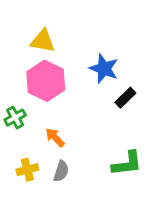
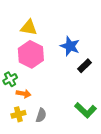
orange arrow: (55, 137) -> (24, 94), moved, turned 144
green L-shape: (127, 164) -> (86, 110), turned 50

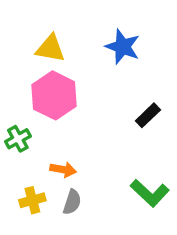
blue star: (70, 46) -> (123, 47), moved
orange arrow: (24, 94) -> (63, 170), moved

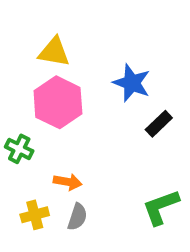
blue star: (123, 47) -> (132, 83), moved
green cross: (18, 139) -> (19, 149), turned -35
green L-shape: (150, 193) -> (161, 207), turned 117

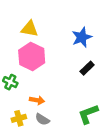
blue star: (132, 83) -> (82, 37), moved, turned 30
gray semicircle: (77, 217) -> (42, 119), turned 104

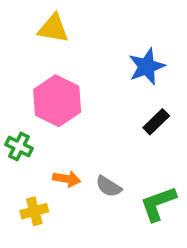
yellow triangle: (30, 29) -> (53, 28), moved
gray semicircle: (42, 119) -> (109, 186), moved

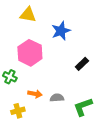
blue star: (147, 66) -> (61, 31), moved
gray semicircle: (109, 186) -> (57, 98), turned 144

